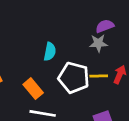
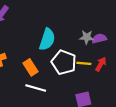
purple semicircle: (105, 26) -> (99, 38), moved
cyan semicircle: (50, 52) -> (47, 39), size x1.5

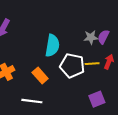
purple semicircle: (99, 38) -> (103, 37), turned -40
white line: (36, 88) -> (32, 101), moved

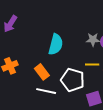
white pentagon: (72, 66) -> (73, 80), moved
white line: (32, 101) -> (46, 91), moved

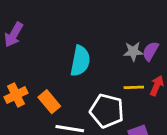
orange rectangle: (42, 72) -> (49, 102), moved

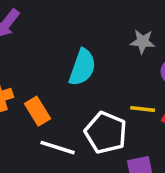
gray star: (133, 51) -> (143, 42), moved

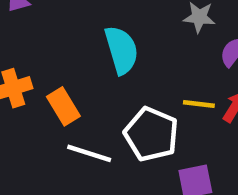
cyan semicircle: (82, 67) -> (121, 50), turned -36

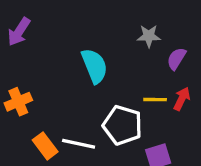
orange rectangle: (63, 106) -> (45, 146), moved

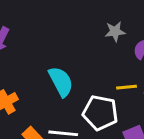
cyan semicircle: (94, 66) -> (61, 82), moved

